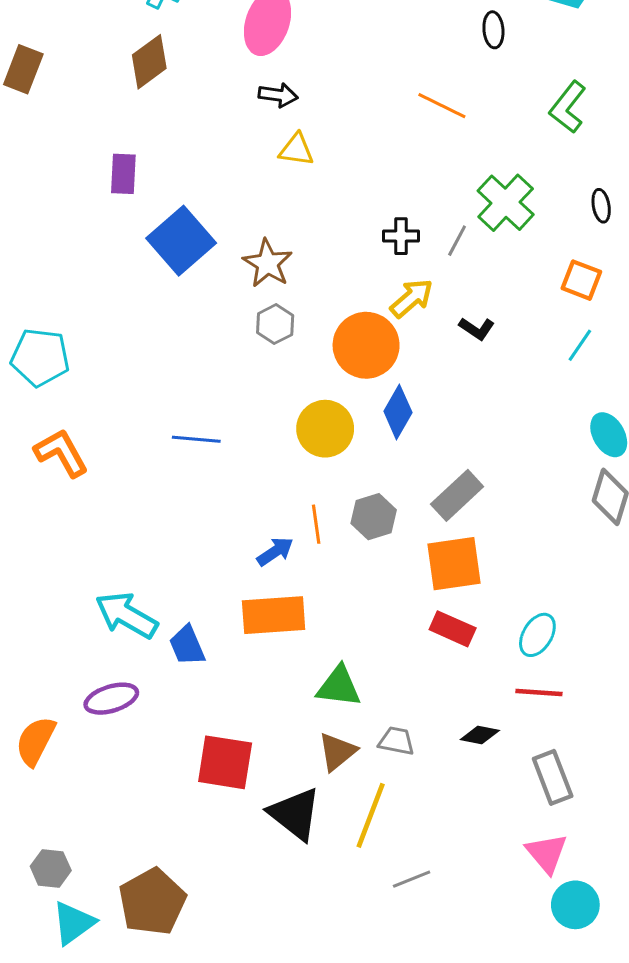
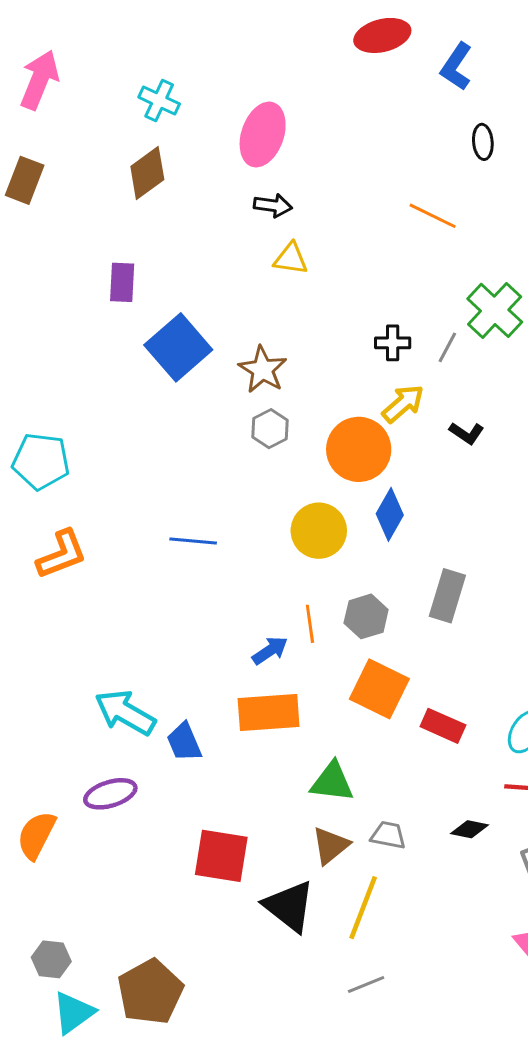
orange L-shape: (61, 453) -> (62, 554), turned 98
gray rectangle: (457, 495) -> (447, 596), turned -30
orange square: (454, 564) -> (379, 689), moved, turned 34
gray line: (412, 879) -> (366, 984), moved

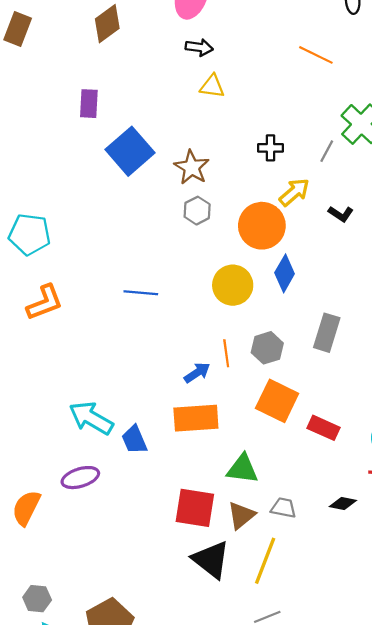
black cross: (393, 343) -> (271, 148), moved
red square: (221, 856) -> (195, 508), moved

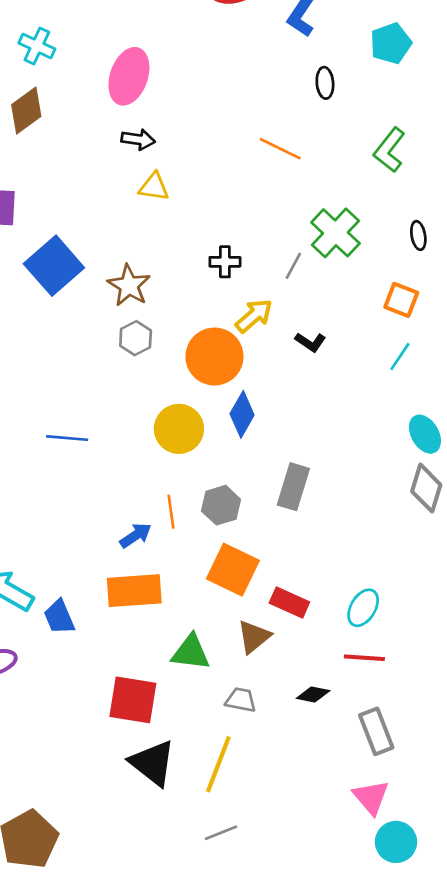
brown triangle: (241, 515) -> (254, 637), moved

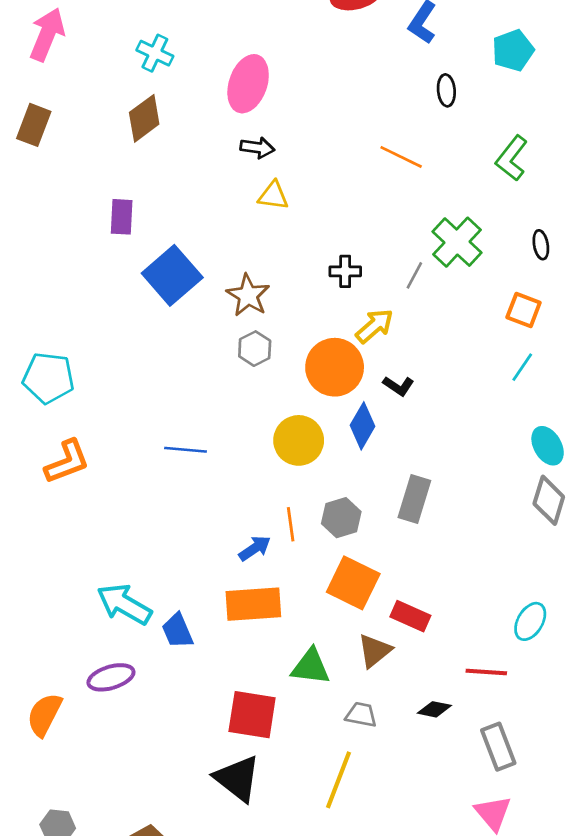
black L-shape: (310, 342) -> (398, 386), moved
cyan ellipse: (363, 608) -> (530, 621), moved
black triangle: (153, 763) -> (237, 779), moved

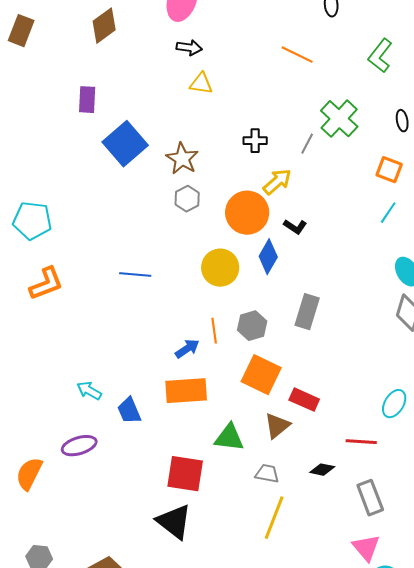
cyan arrow: (124, 604) -> (89, 391), size x0.6
yellow line: (339, 780) -> (274, 518), moved

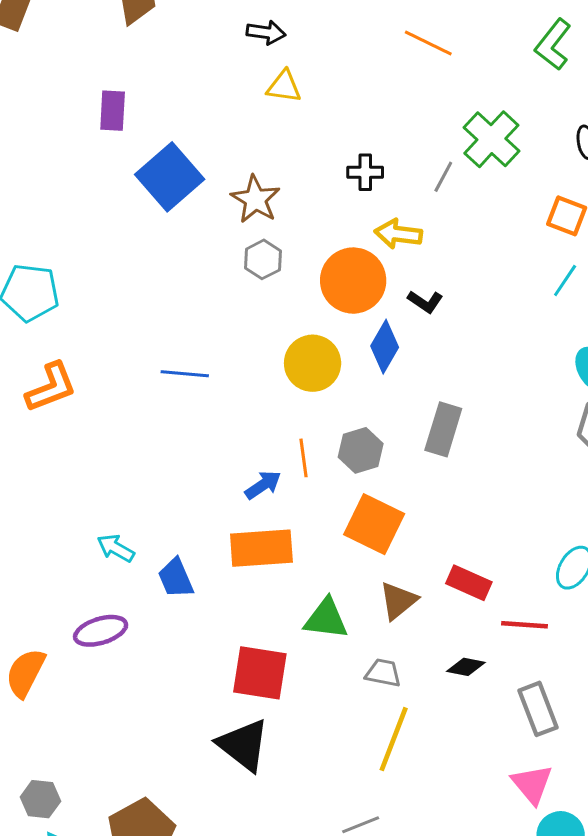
yellow arrow: (277, 182) -> (398, 234), turned -132
red rectangle: (304, 400) -> (469, 583), moved

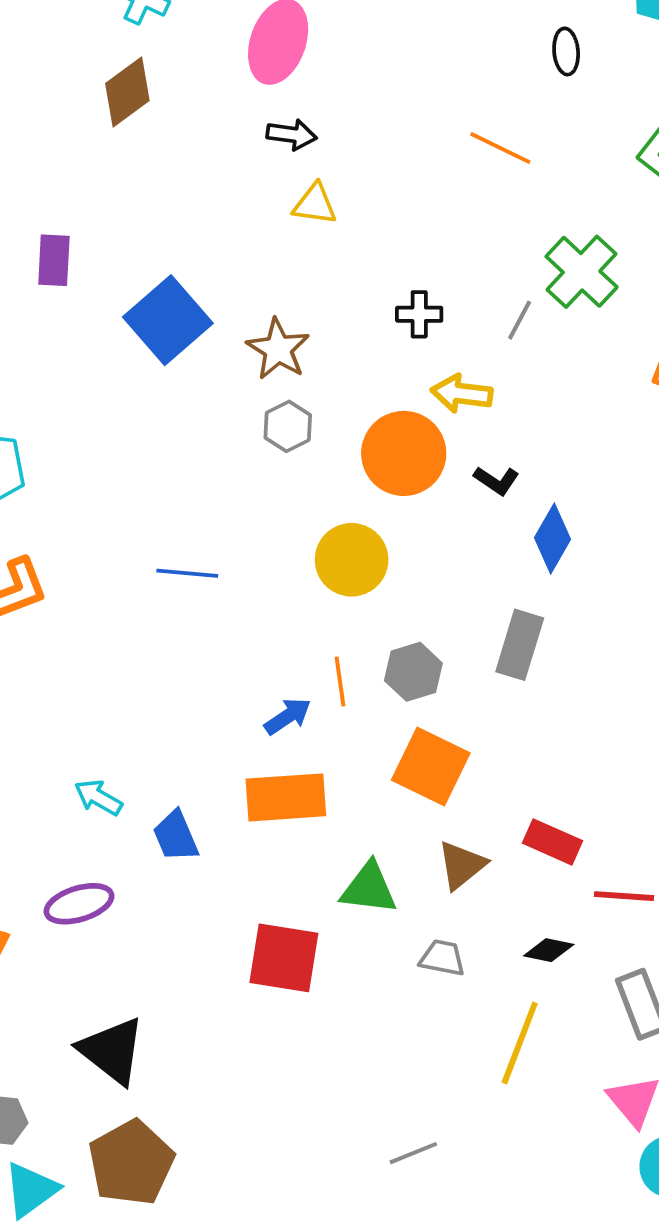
purple rectangle: (113, 111) -> (54, 260), moved
blue diamond: (385, 347) -> (553, 538), moved
yellow line: (394, 739) -> (520, 1043), moved
black triangle: (243, 745) -> (112, 1051), moved

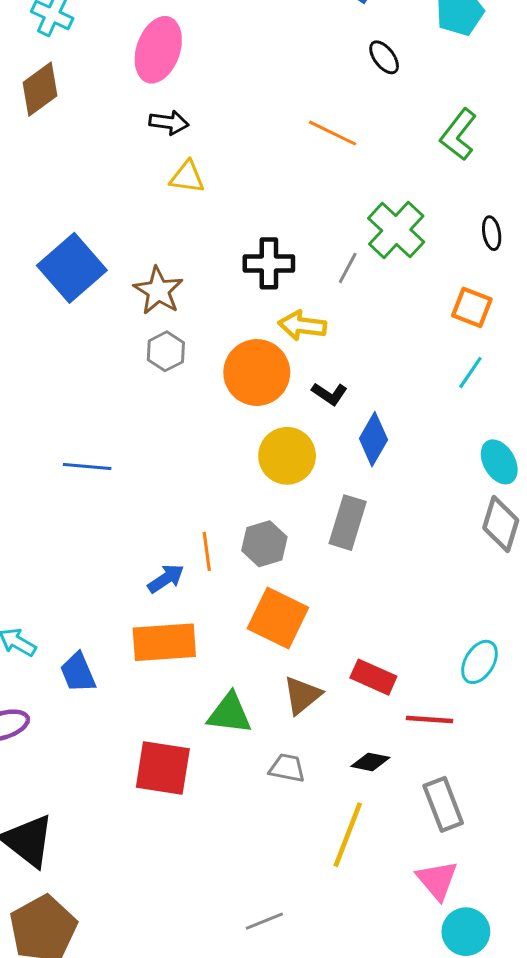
black ellipse: (566, 51) -> (384, 57), turned -32
black cross: (419, 314) -> (269, 263), size x1.4
yellow circle: (352, 560) -> (287, 456), moved

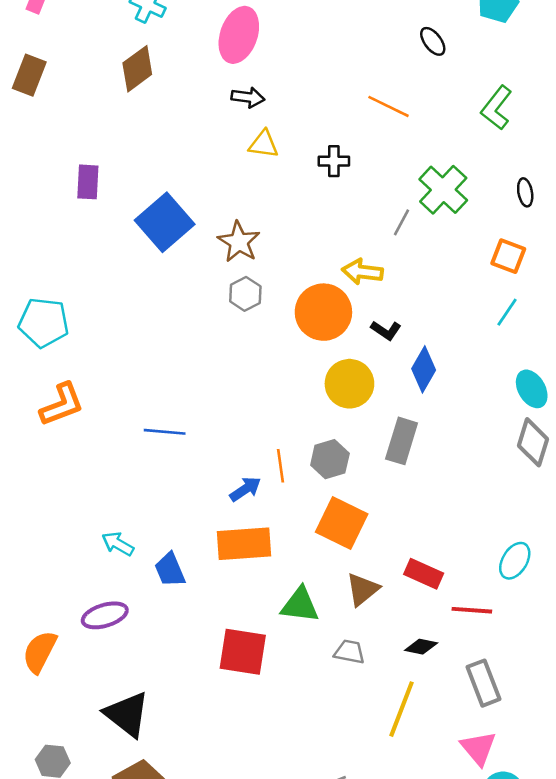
black cross: (269, 263) -> (334, 161), moved, size x0.7
blue line: (87, 466) -> (165, 432), moved

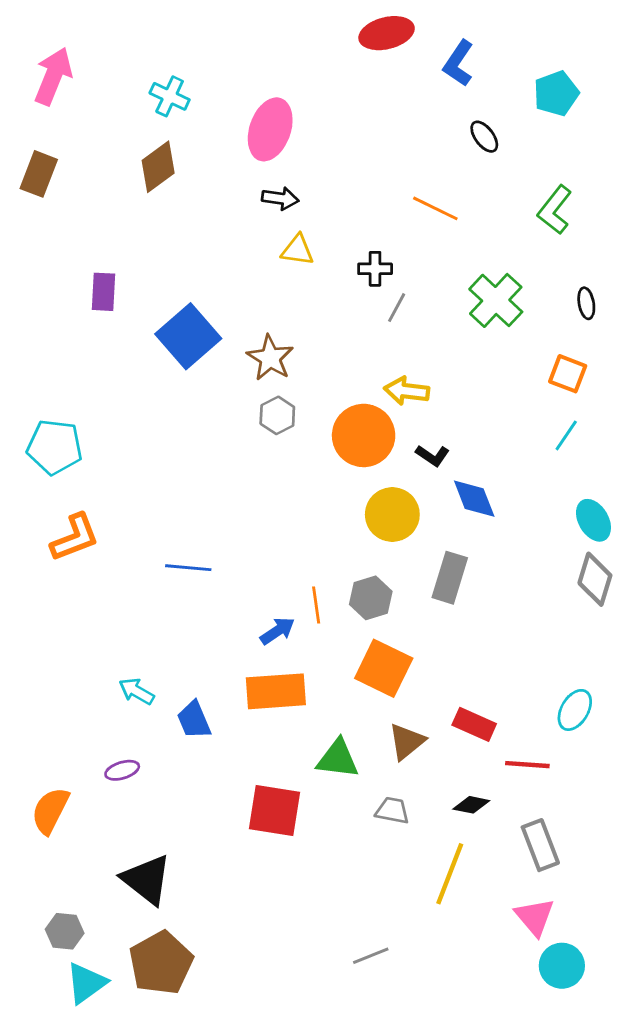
gray line: (402, 222) -> (397, 308), moved
blue diamond: (424, 369) -> (474, 499), turned -51
purple ellipse: (105, 615) -> (122, 770), size x0.7

